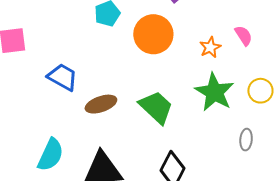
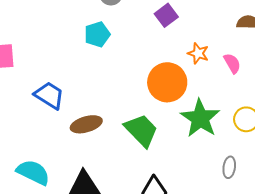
orange circle: (153, 34) -> (167, 82), moved
orange star: (210, 47) -> (198, 53), moved, turned -30
cyan semicircle: (51, 155) -> (33, 172), turned -92

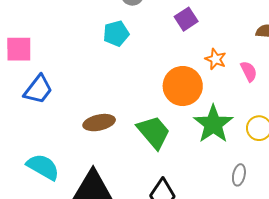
blue trapezoid: (49, 95) -> (38, 89), moved, turned 92

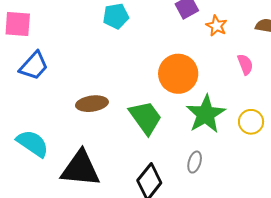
orange star: (216, 59) -> (216, 26), moved
gray ellipse: (239, 175) -> (195, 162), moved

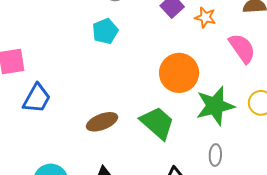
pink semicircle: (245, 64) -> (242, 48), size x1.5
green star: (206, 114) -> (215, 106), turned 30

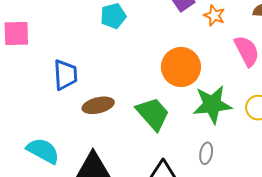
blue trapezoid: (37, 98) -> (65, 75), moved, turned -40

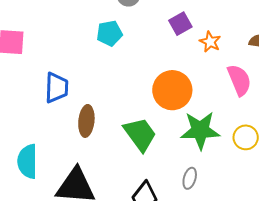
brown ellipse: (98, 105) -> (86, 121), turned -76
cyan semicircle: (43, 151) -> (27, 161), turned -124

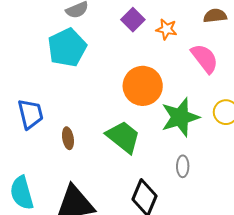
cyan pentagon: (109, 33) -> (67, 48), size x1.5
brown ellipse: (86, 121) -> (68, 138), size x0.7

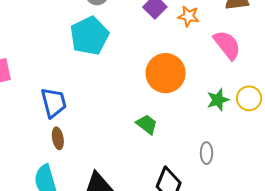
green star: (180, 117) -> (218, 100), moved, size x0.6
green trapezoid: (123, 137) -> (147, 124), size x0.6
brown ellipse: (68, 138) -> (58, 138), moved

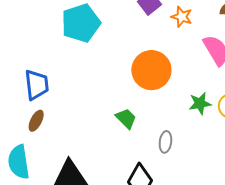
brown ellipse: (58, 138) -> (36, 121), turned 30
gray ellipse: (207, 153) -> (165, 142), moved

